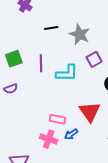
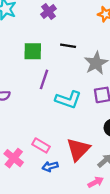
green square: (14, 59) -> (33, 51), moved
pink cross: (49, 139) -> (14, 158), moved

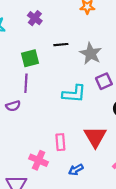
purple line: (44, 79) -> (26, 83), moved
pink rectangle: (41, 145) -> (60, 142), turned 70
blue arrow: (50, 166) -> (76, 170), moved

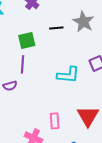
gray star: (91, 54) -> (83, 22), moved

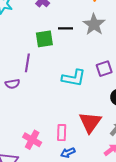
green square: (27, 41) -> (44, 39), moved
pink rectangle: (55, 121) -> (62, 133), moved

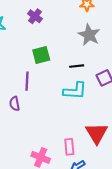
black line: (66, 28) -> (77, 66), moved
purple semicircle: (12, 84) -> (15, 104), turned 96

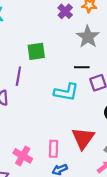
purple cross: (35, 16) -> (65, 11), moved
black line: (77, 66) -> (82, 67), moved

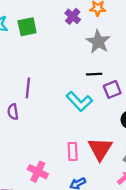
green square: (36, 51) -> (27, 27), moved
cyan L-shape: (66, 92) -> (79, 101), turned 40
pink rectangle: (53, 149) -> (73, 151), moved

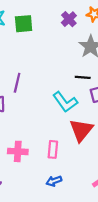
red triangle: (100, 149) -> (81, 130), moved
pink cross: (38, 172) -> (18, 151), moved, turned -30

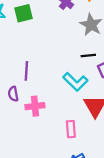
pink cross: (18, 151) -> (35, 106), moved

